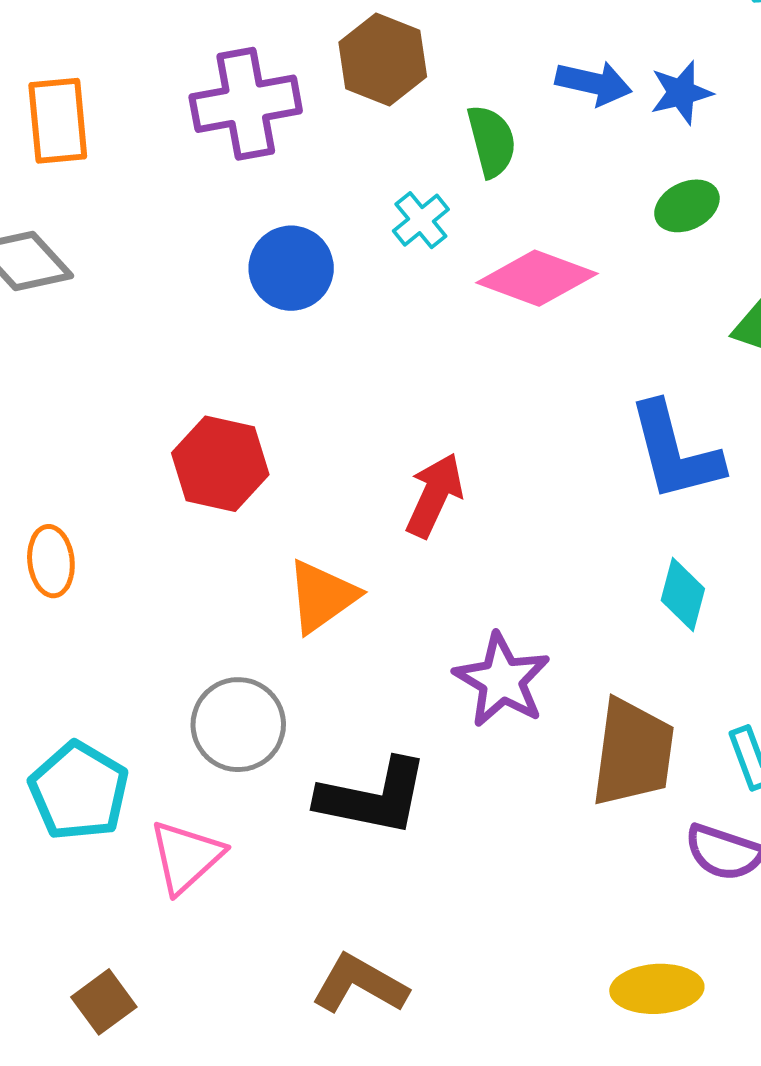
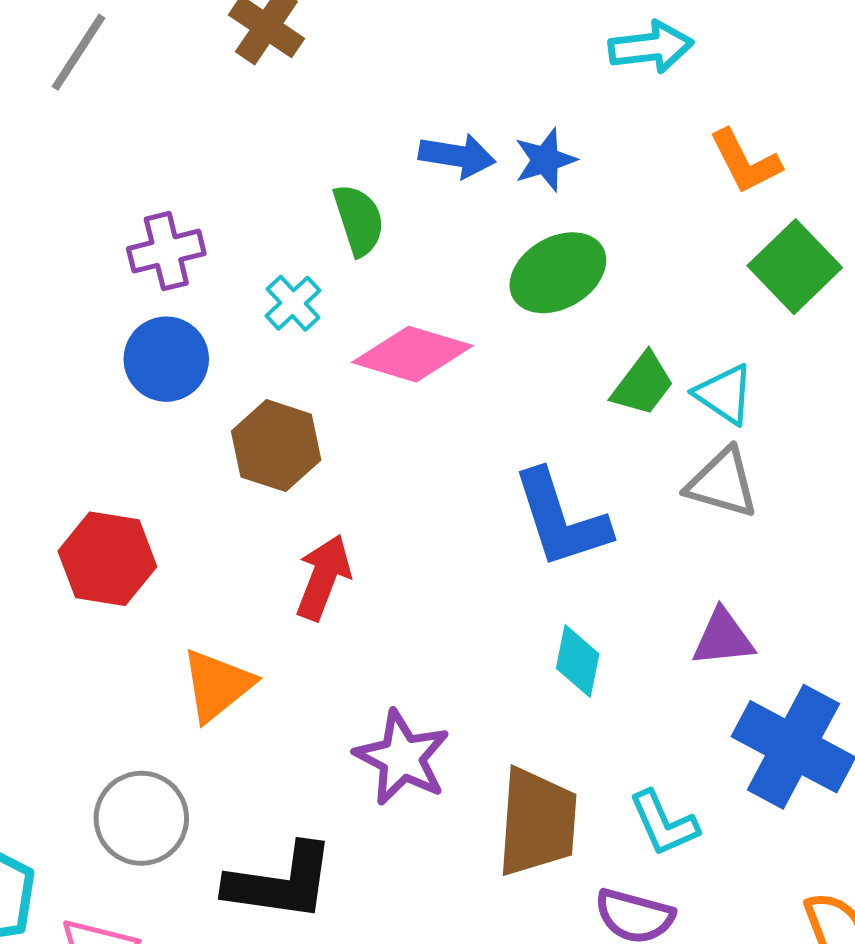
brown hexagon: (383, 60) -> (276, 446), moved
purple cross: (246, 104) -> (166, 251), moved, size x0.7
green ellipse: (687, 206) -> (558, 273), size x1.5

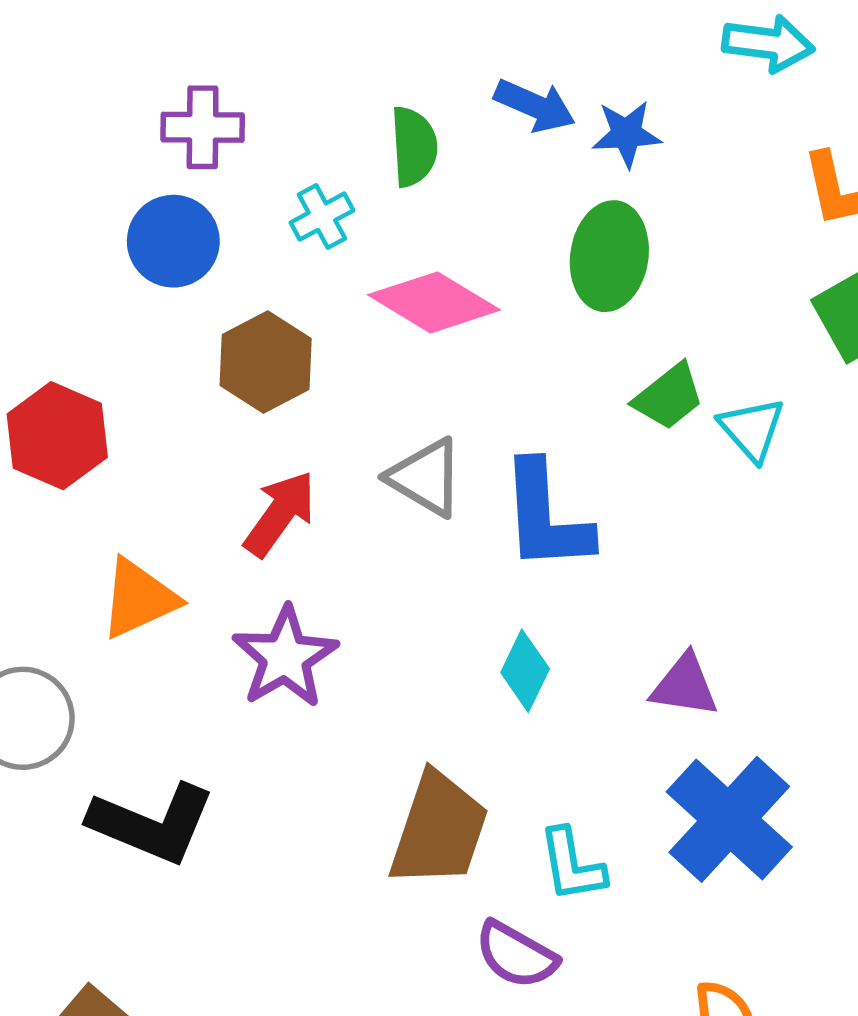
green ellipse: (558, 273) -> (609, 256), turned -66
gray triangle: (722, 483) -> (426, 477), moved
purple star: (402, 758) -> (285, 657), moved

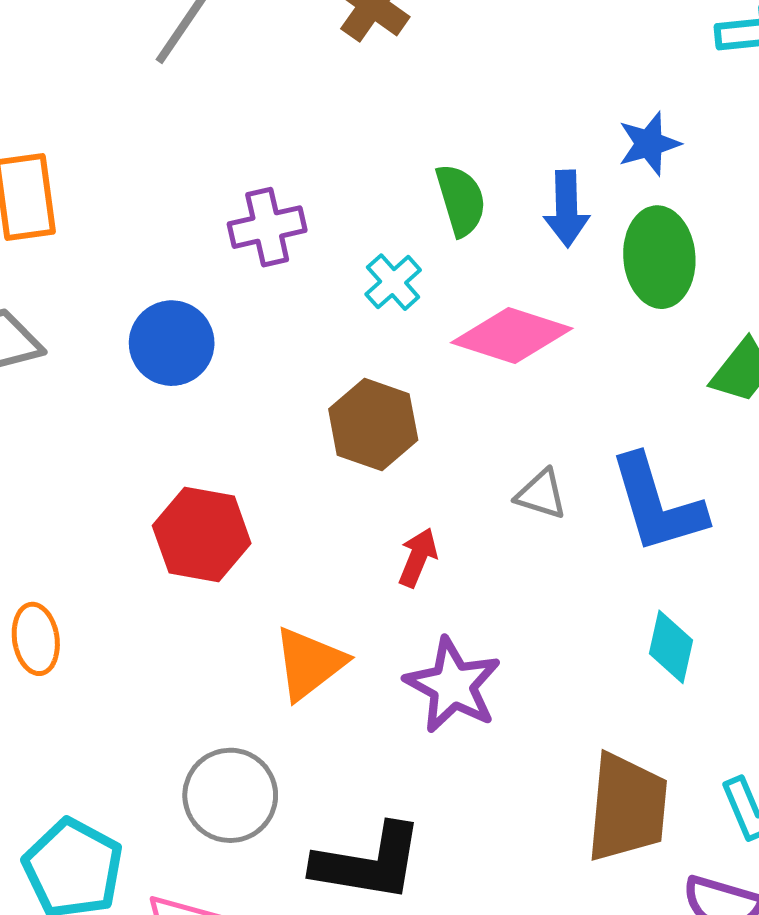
blue arrow: (535, 106) -> (567, 209), moved, turned 78
blue circle: (173, 241) -> (172, 343), moved
gray triangle: (426, 477) -> (541, 494), size x0.7
red arrow: (280, 514) -> (418, 558), size x0.7

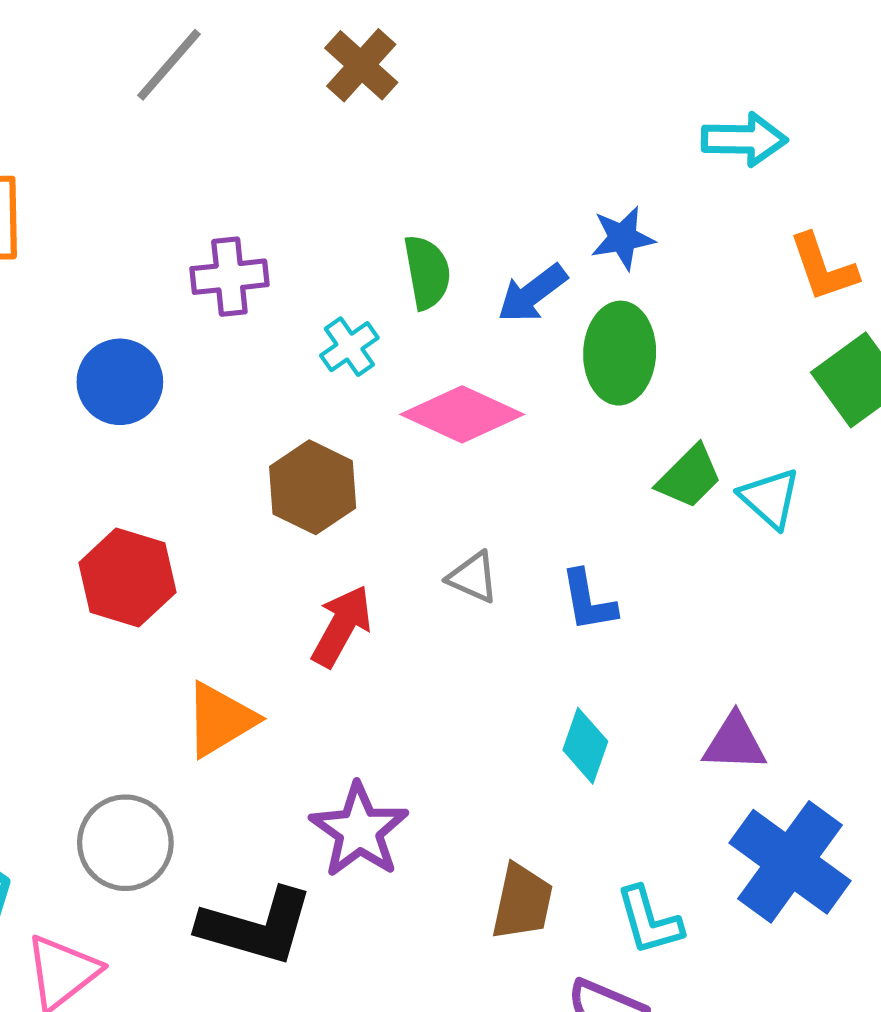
blue arrow: (567, 209) -> (532, 293), turned 48
blue L-shape: (657, 504) -> (588, 601), size x0.6
red arrow: (418, 558) -> (342, 626), size x1.4
purple star: (453, 685) -> (359, 830), moved
brown trapezoid: (627, 808) -> (522, 902), size x0.7

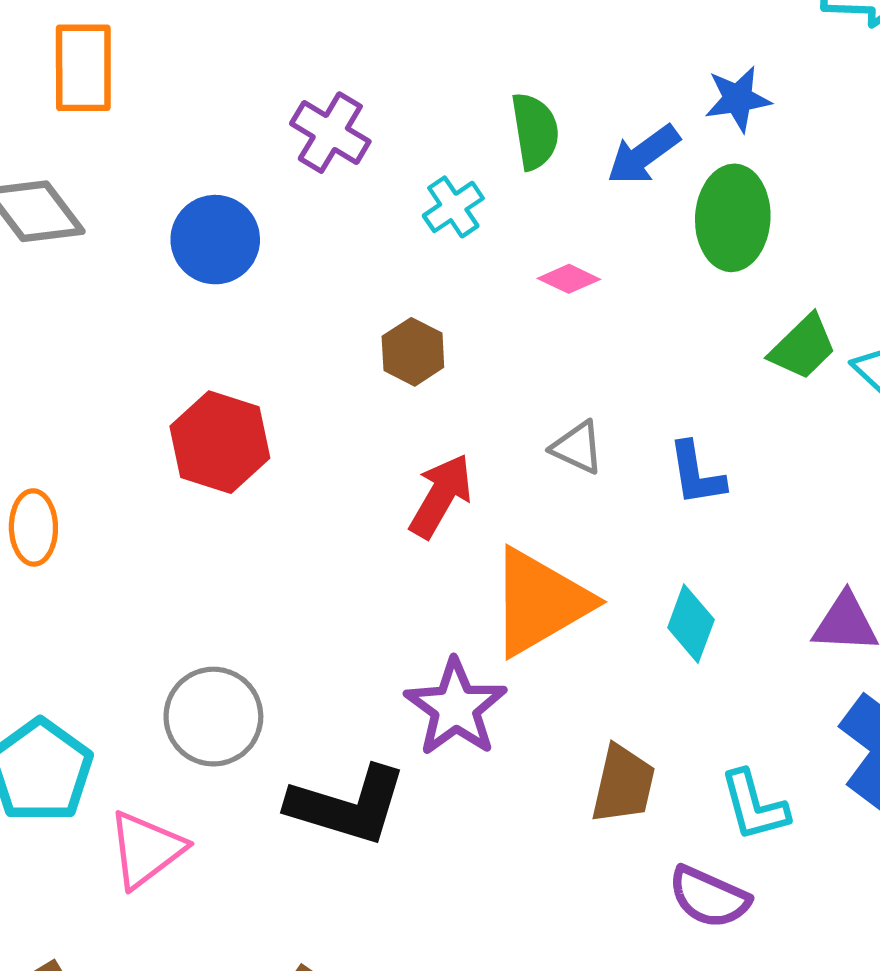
purple cross: (229, 277) -> (330, 133), turned 36
pink diamond: (462, 414) -> (569, 279), size x0.5
brown hexagon: (313, 487) -> (413, 352), size x0.7
orange triangle: (220, 720) -> (540, 602), moved, size x1.4

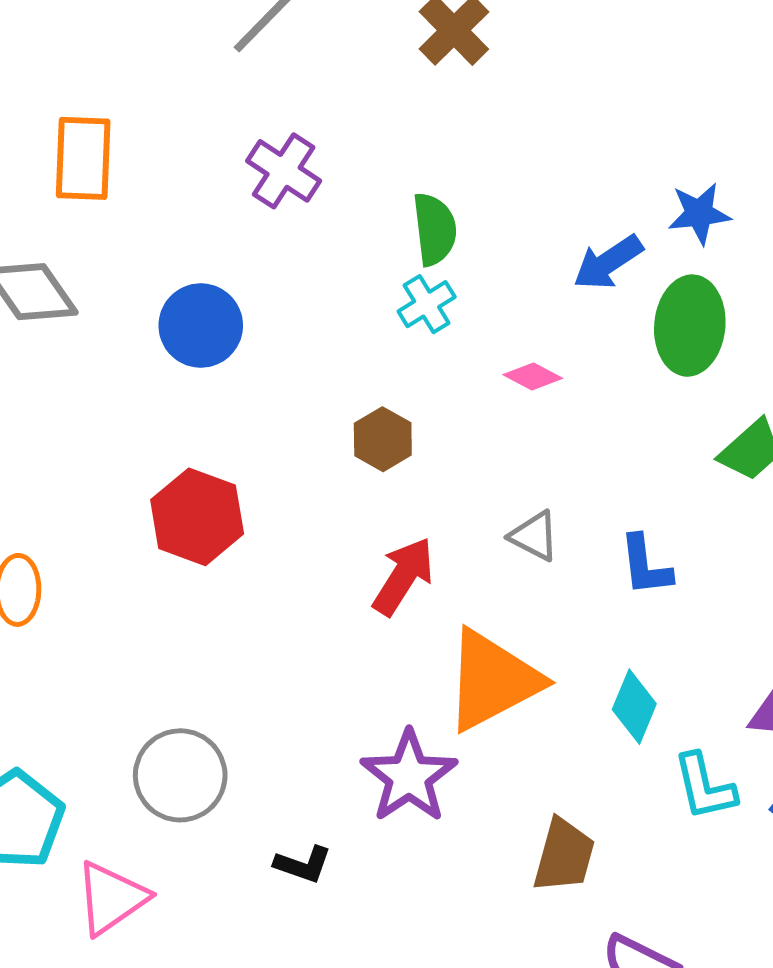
green semicircle: (535, 131) -> (435, 229), moved
purple cross: (330, 133) -> (284, 171), moved
black L-shape: (347, 805) -> (303, 864), size x0.5
cyan L-shape: (754, 806) -> (705, 787), moved

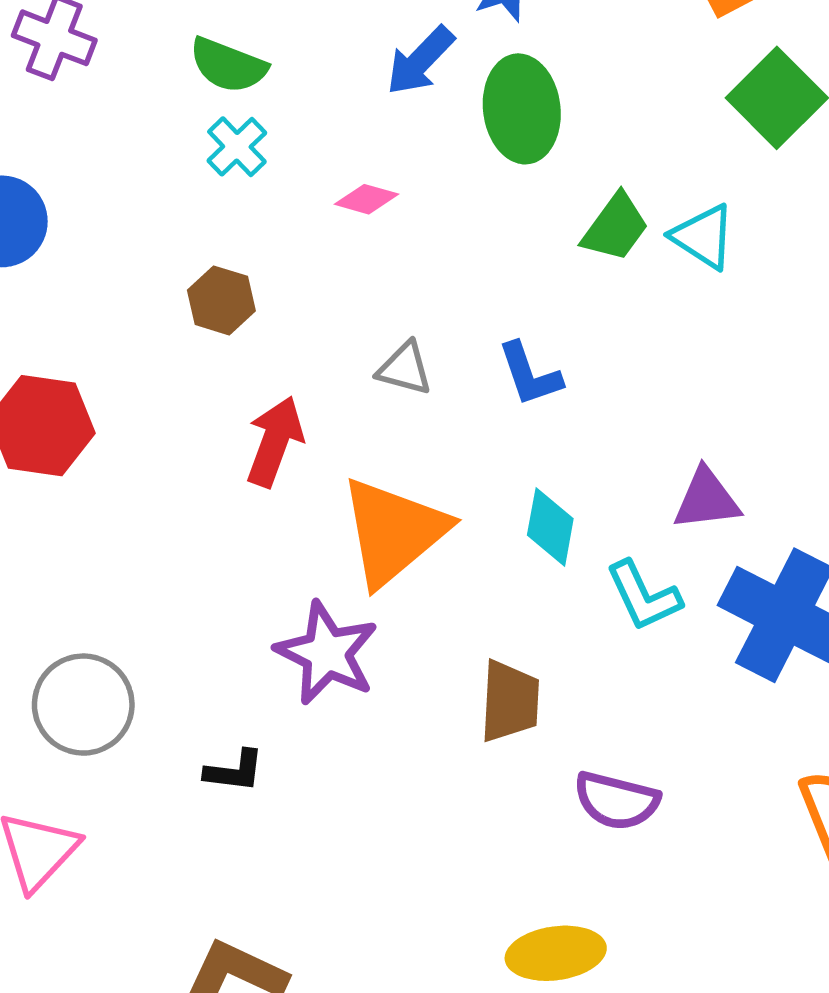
green semicircle: (435, 229) -> (228, 65), turned 130

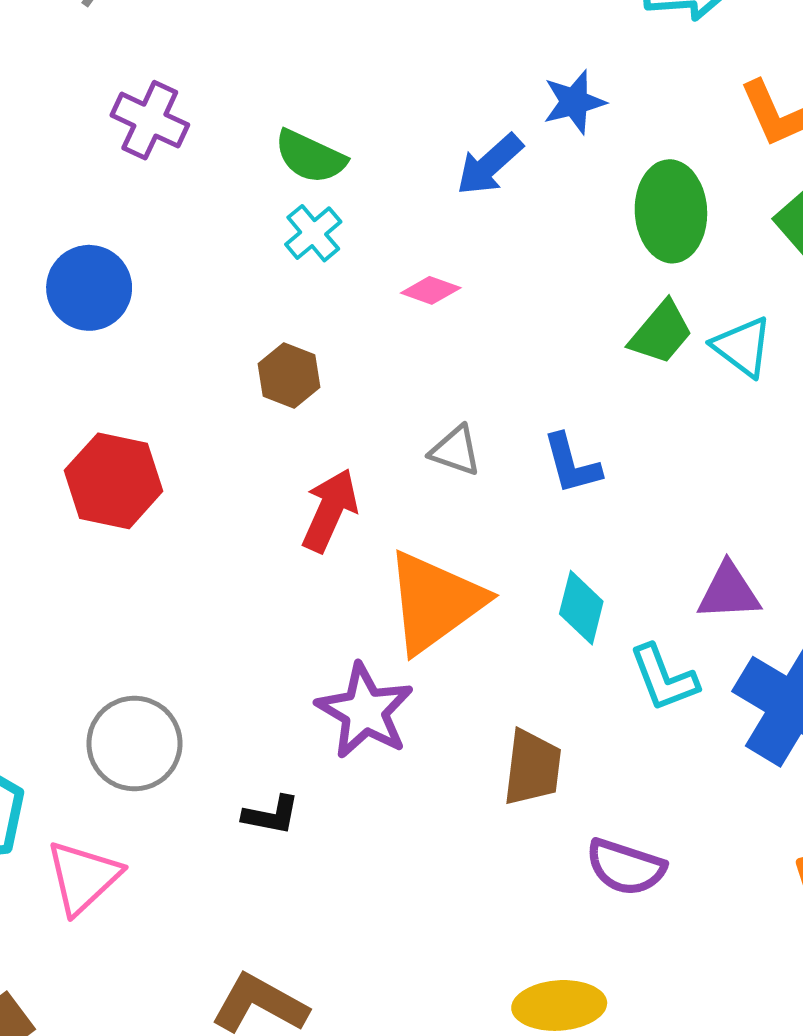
green ellipse: (522, 109) -> (671, 211), moved

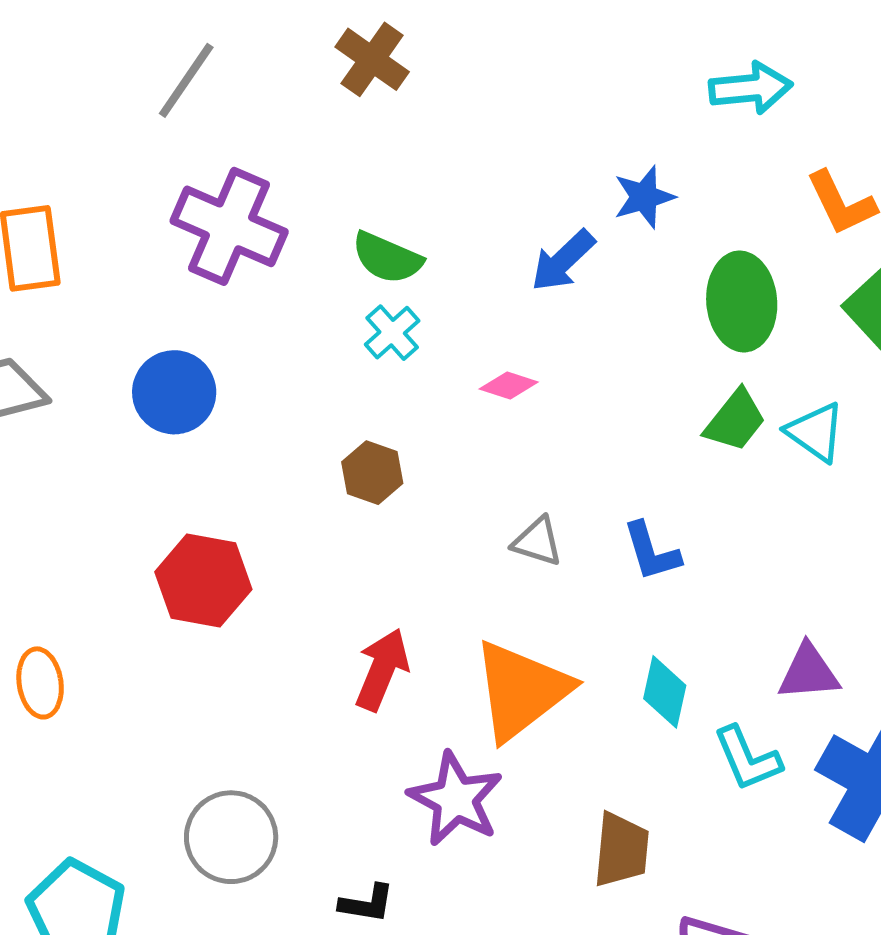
purple cross: (150, 120) -> (229, 226), size x1.5
red arrow: (330, 510) -> (382, 670), moved

